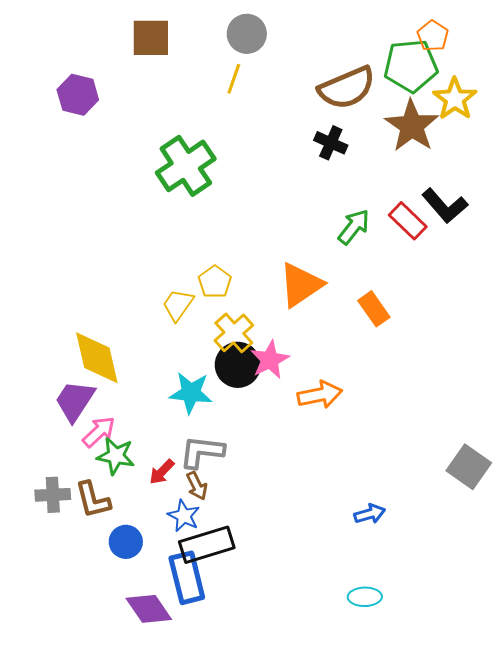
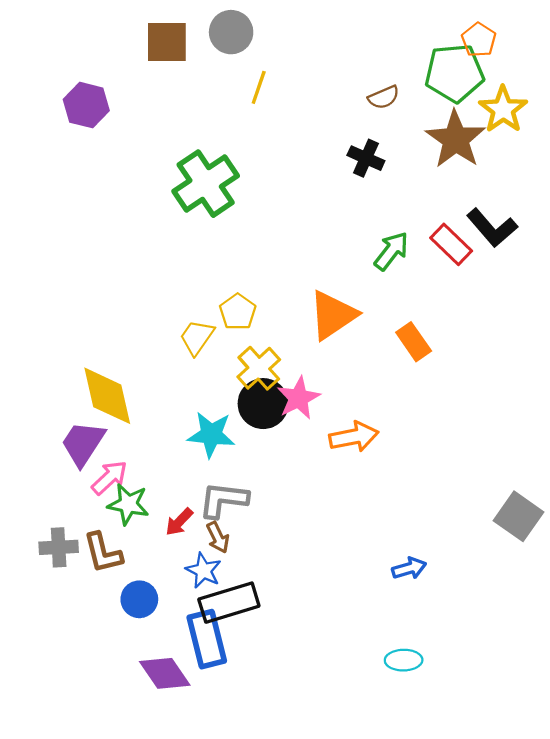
gray circle: (247, 34) -> (231, 32), moved
brown semicircle: (347, 88) -> (384, 97), size x0.5

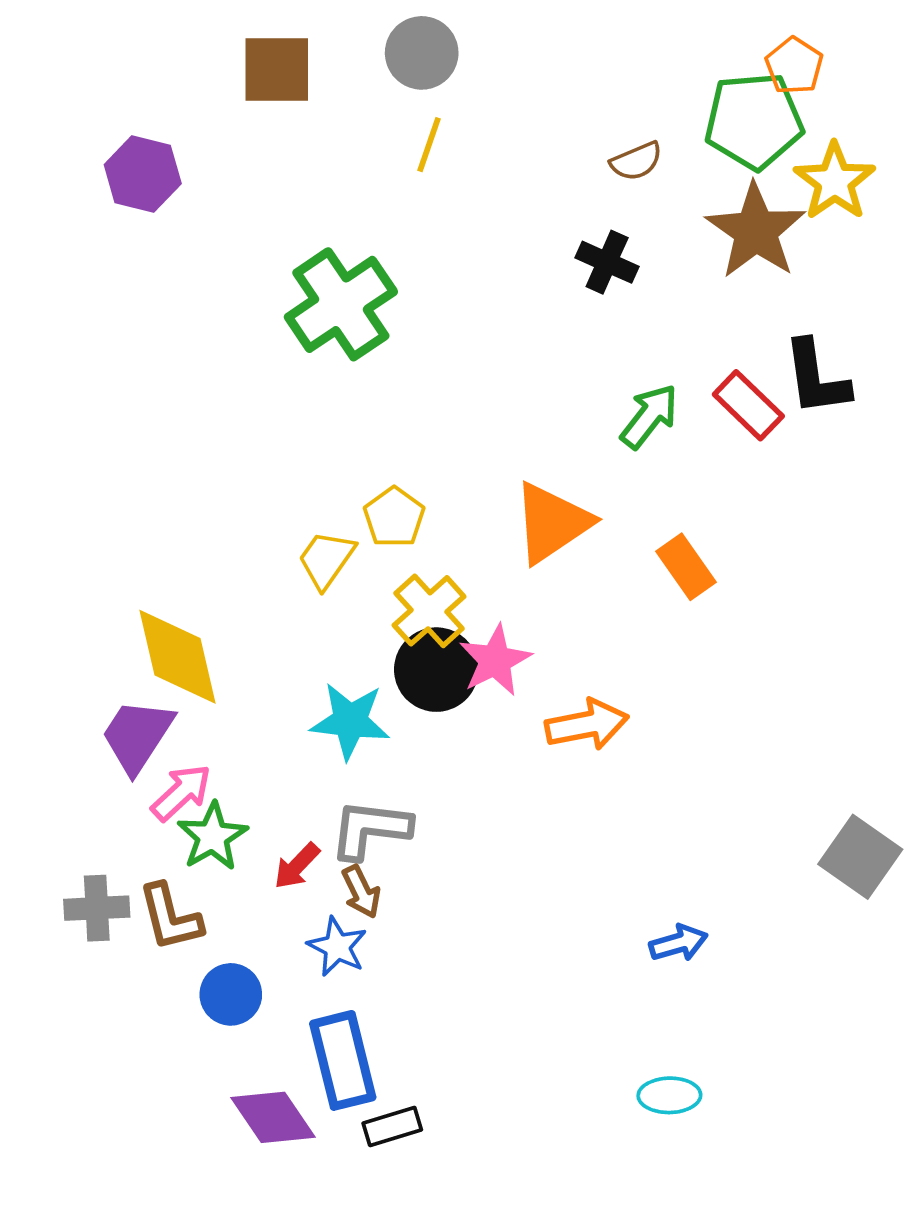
gray circle: (231, 32) -> (422, 53), moved
black L-shape: (492, 228) -> (816, 378), turned 33
green star: (128, 504) -> (212, 837), turned 30
black rectangle: (229, 603) -> (392, 1127), moved, size x0.6

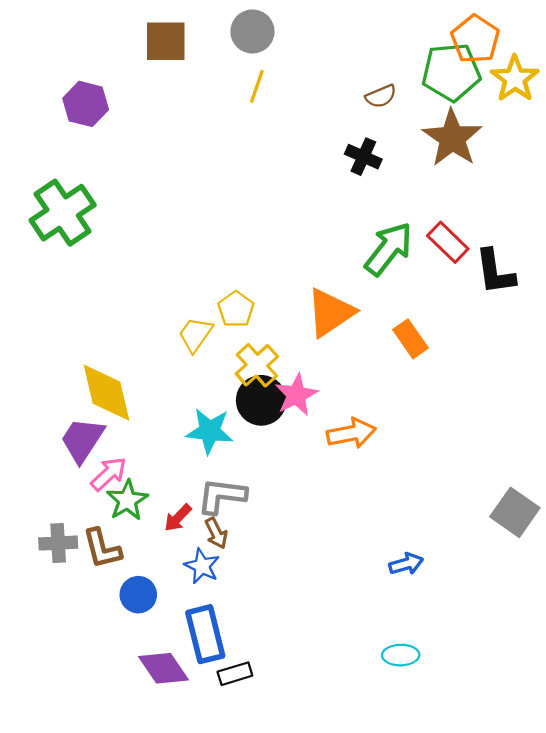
orange pentagon: (794, 66) -> (475, 39), size x1.4
yellow star: (835, 181) -> (515, 79), moved
green cross: (341, 304) -> (63, 213), moved
black L-shape: (816, 378) -> (495, 272), moved
green arrow: (649, 416) -> (389, 249), size x1.4

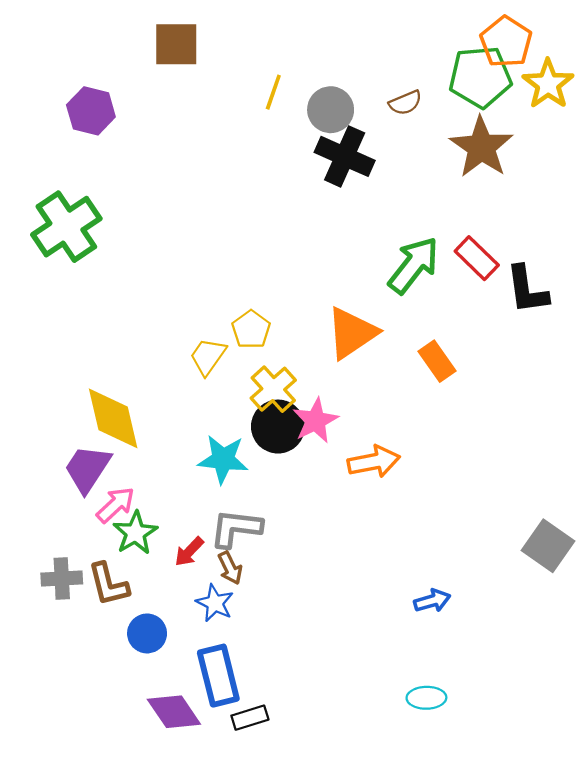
gray circle: (252, 31) -> (331, 110), moved
black cross: (363, 157) -> (345, 156), moved, size x1.5

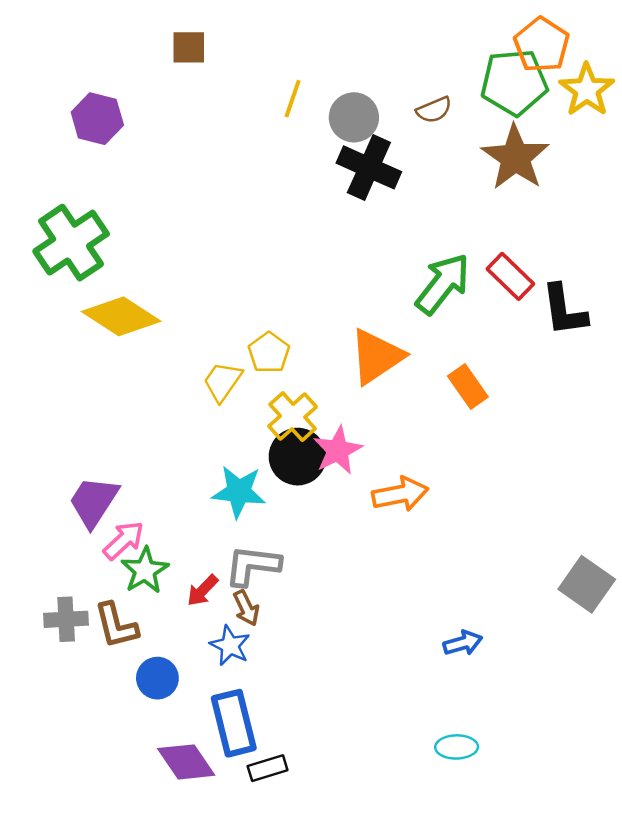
brown square: (176, 44) -> (189, 47), size x0.7
yellow diamond: (113, 418) -> (121, 316), moved, turned -44

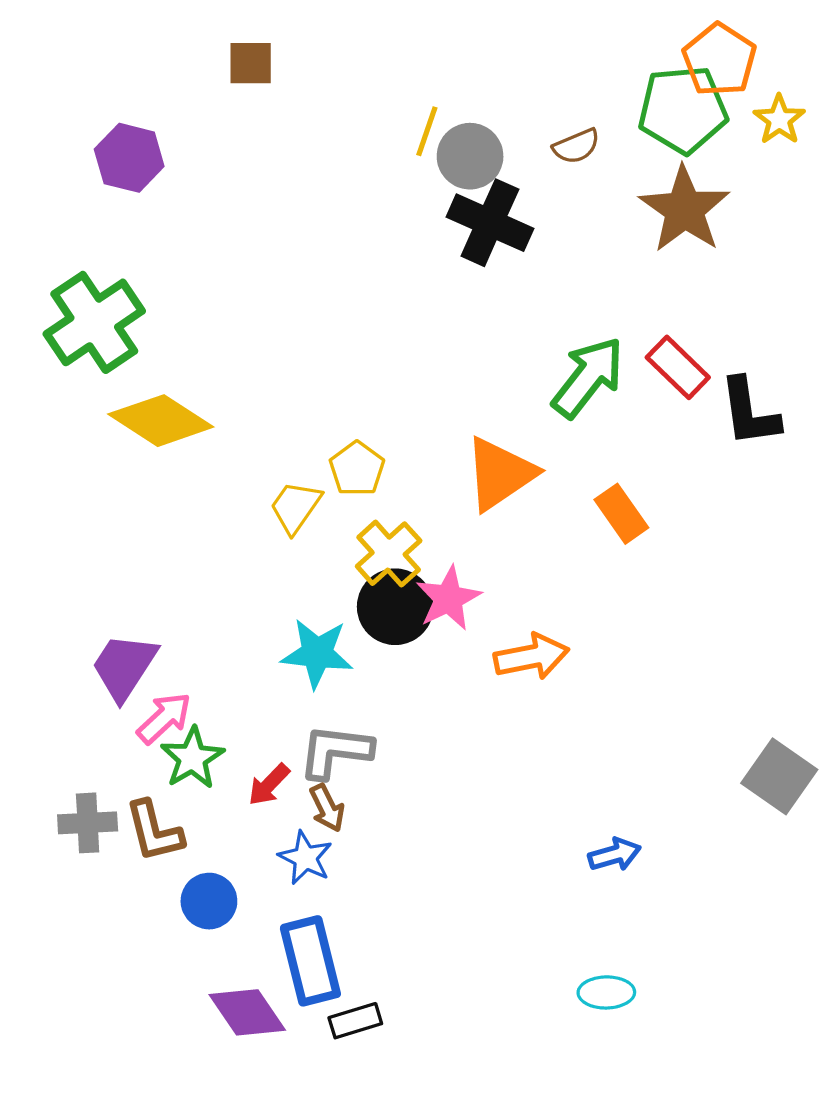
yellow star: (587, 90) -> (779, 120), size x0.7
yellow line: (293, 99) -> (427, 131), moved

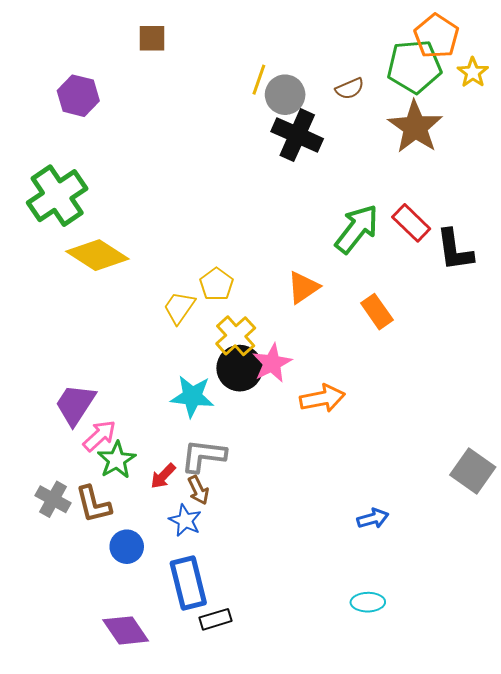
orange triangle: (500, 474) -> (303, 287), size x0.7
gray cross: (88, 823) -> (53, 499), turned 32
purple diamond: (247, 1012) -> (126, 630), moved

